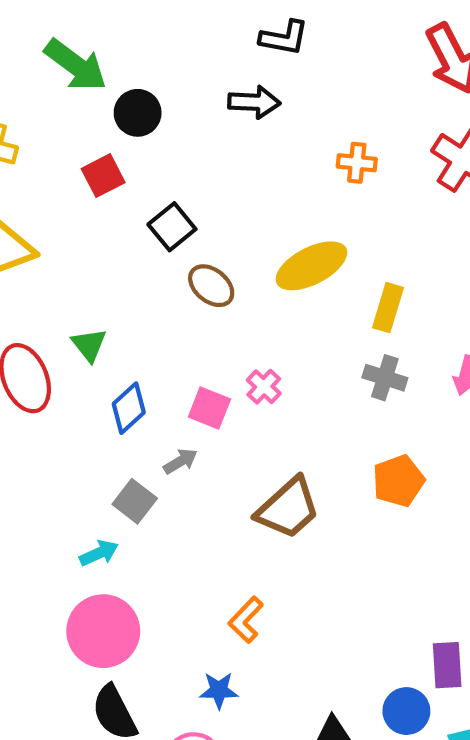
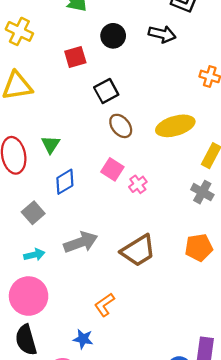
black circle: (138, 113) -> (113, 36), moved
pink square: (209, 408) -> (112, 169), moved
gray arrow: (180, 461) -> (81, 242), moved, size x1.8
gray square: (135, 501) -> (33, 213), moved

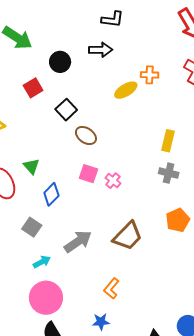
yellow ellipse: (175, 126) -> (126, 90), moved, size x0.7

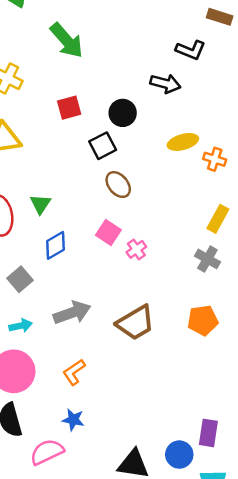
black circle: (60, 62) -> (123, 113), moved
orange cross: (150, 75) -> (215, 159), moved
orange L-shape: (111, 288) -> (74, 372), moved

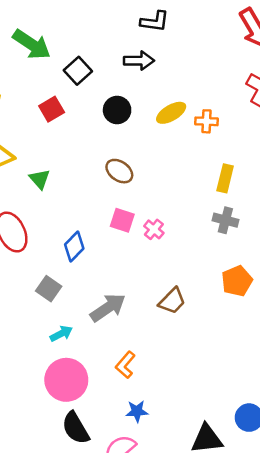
black circle: (123, 113) -> (117, 110), moved
black square: (103, 146) -> (78, 71), moved
green triangle: (40, 204) -> (40, 179), moved
brown trapezoid: (136, 323) -> (172, 301), size x0.7

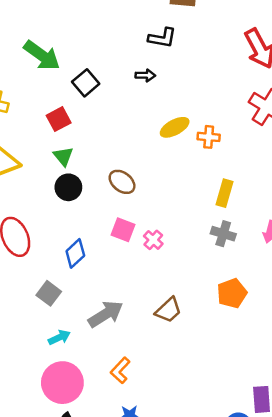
black arrow: (139, 61) -> (145, 75), size x0.7
black circle: (117, 110) -> (68, 187), moved
green triangle: (40, 179) -> (63, 156), moved

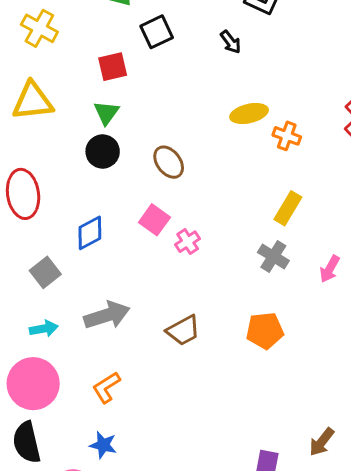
black arrow: (145, 75) -> (231, 42), turned 36

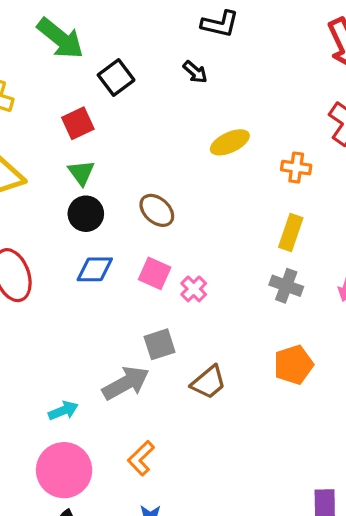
orange cross: (287, 136) -> (296, 168), moved
blue diamond: (90, 233) -> (95, 269), moved, turned 39
gray square: (45, 272) -> (160, 344), moved, turned 32

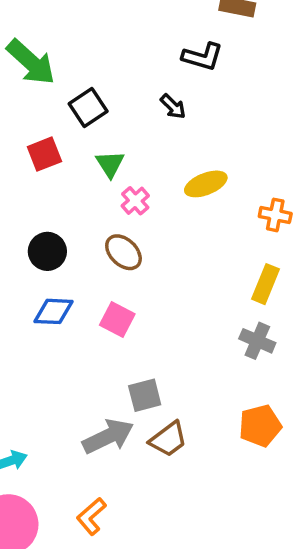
green triangle: (81, 173) -> (110, 164), moved
pink cross: (194, 289) -> (135, 201), moved
gray square: (160, 344) -> (145, 395), moved
gray arrow: (126, 383) -> (108, 436), moved

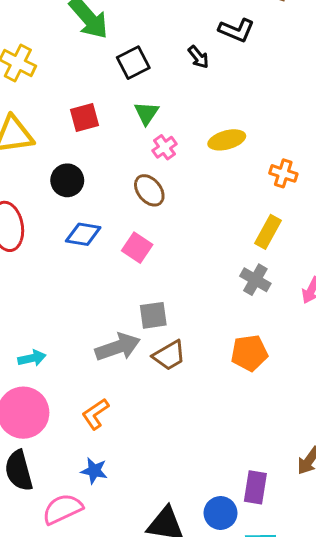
black arrow: (173, 107) -> (198, 57), moved
red square: (44, 154) -> (85, 118), moved
black circle: (47, 251) -> (67, 180), moved

